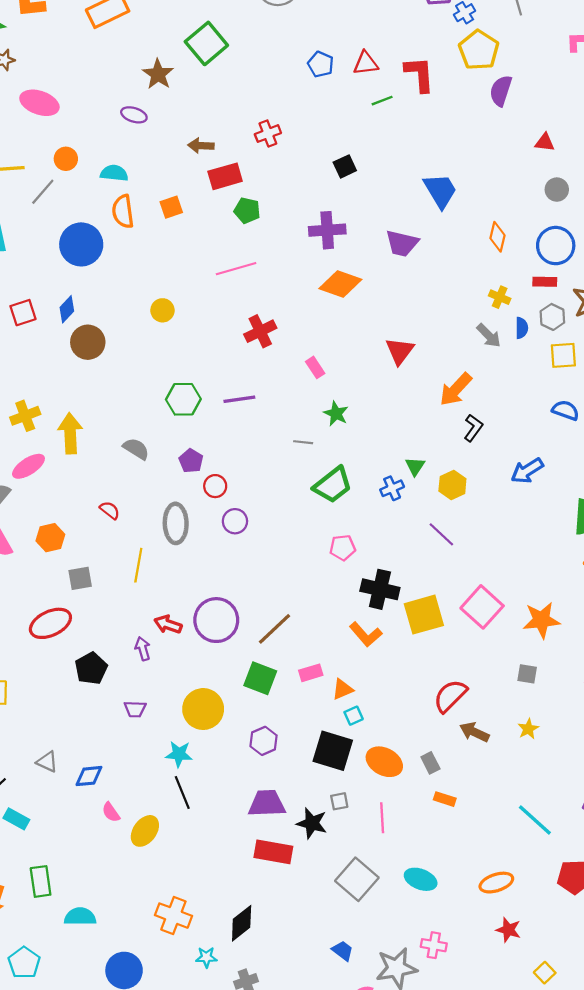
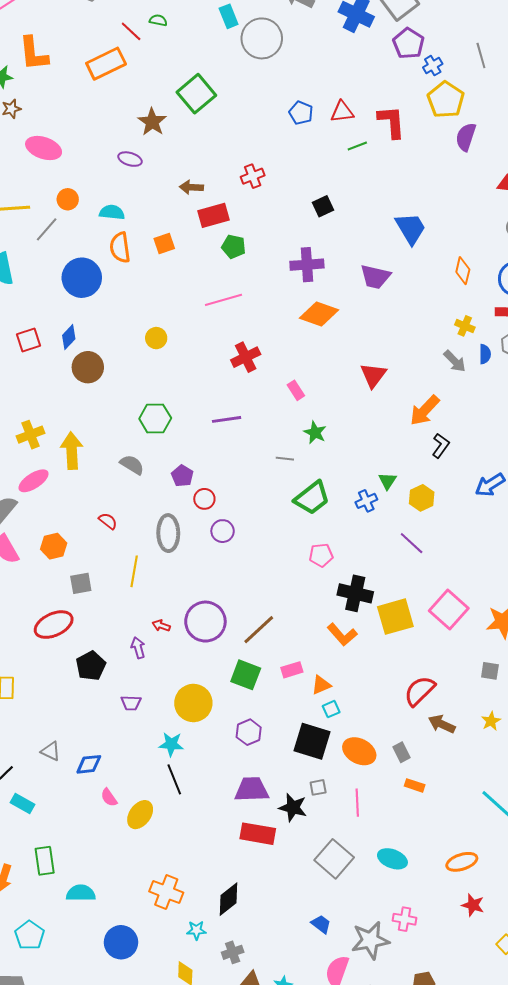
green hexagon: (183, 399) -> (155, 418), moved
red arrow: (168, 624) -> (161, 626), size x0.7

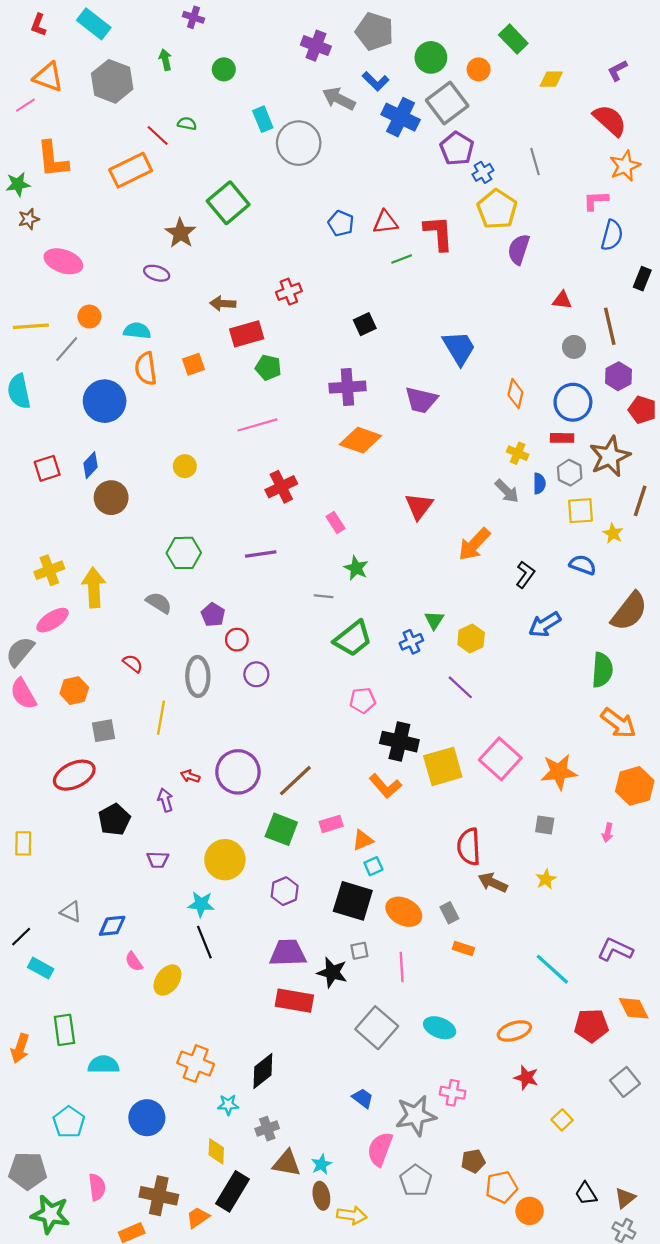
black L-shape: (441, 446) -> (525, 575), moved
red semicircle: (420, 691) -> (469, 847), turned -48
cyan pentagon: (29, 935) -> (69, 1122), moved

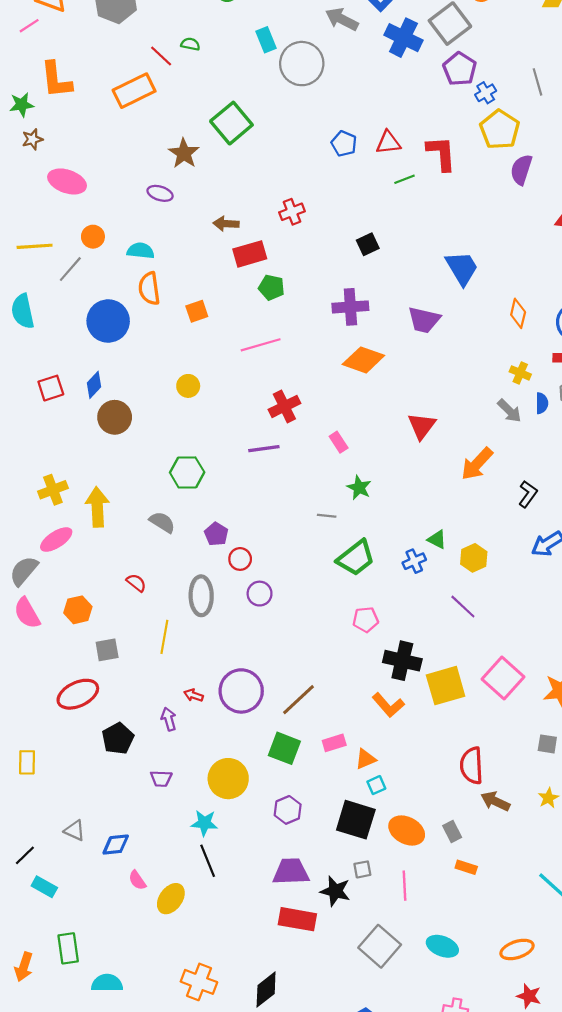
orange square: (193, 364) -> (197, 311), moved
purple line: (261, 554) -> (264, 449), moved
green triangle: (434, 620) -> (437, 540), turned -36

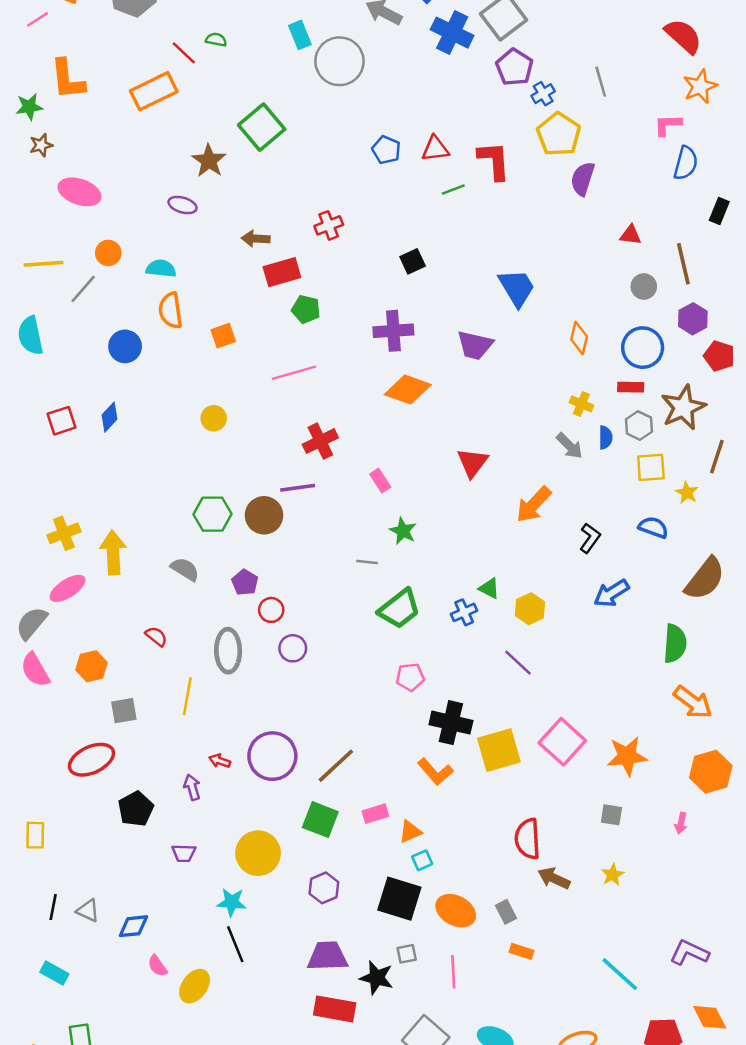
blue circle: (108, 321) -> (125, 346), size x0.7
brown circle: (115, 417) -> (264, 515), moved
black line: (25, 855) -> (53, 907), moved, turned -35

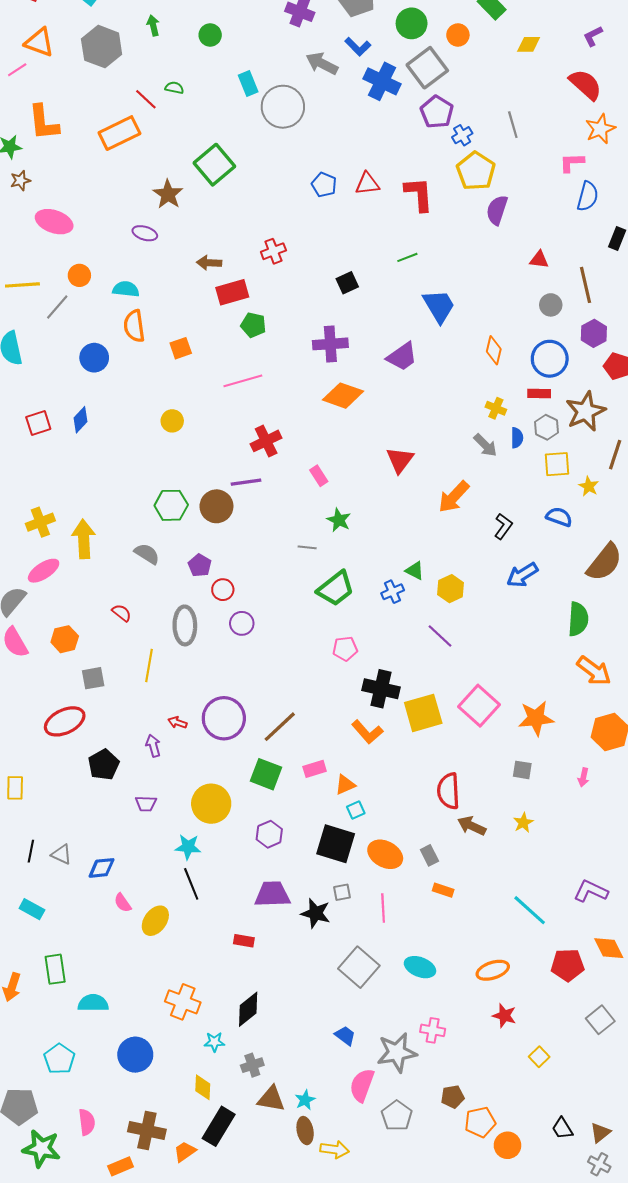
green line: (453, 189) -> (407, 257), moved
purple trapezoid: (475, 345) -> (402, 357), turned -48
red rectangle: (335, 1009) -> (244, 941), moved, size x0.6

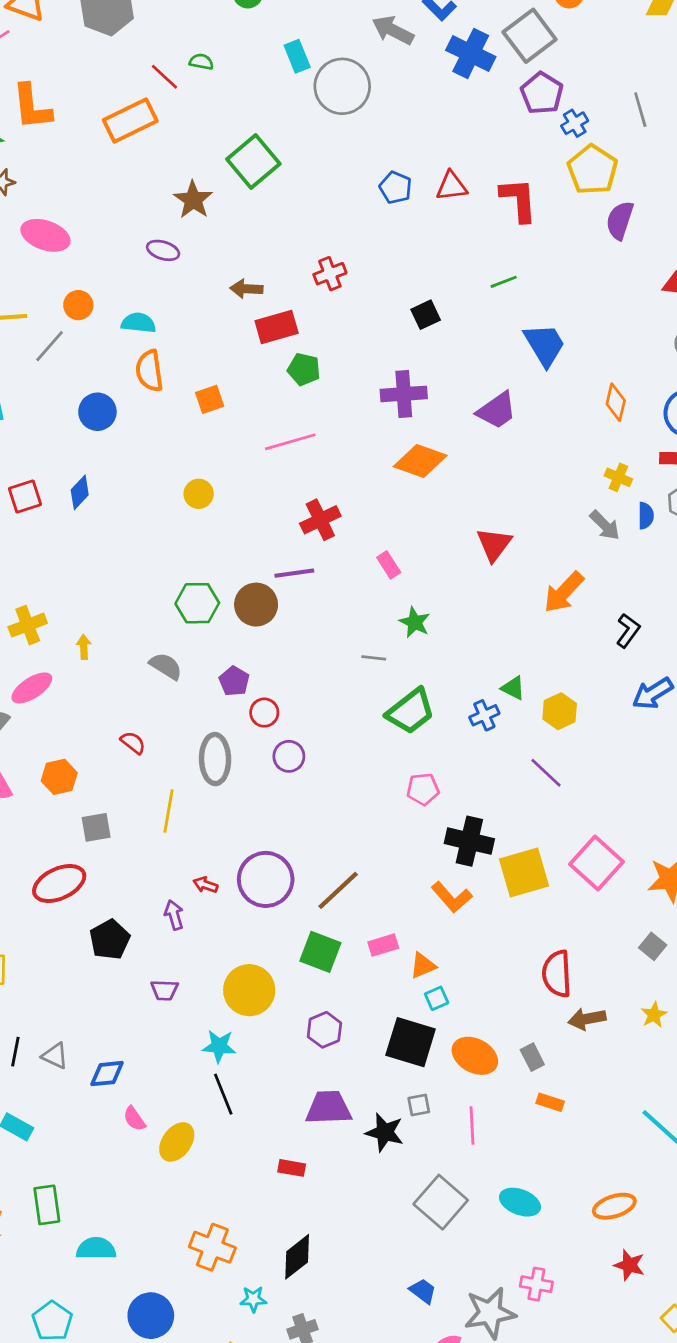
yellow arrow: (84, 539) -> (84, 647), size x0.5
gray square: (522, 770) -> (653, 946), turned 30
brown arrow: (472, 826) -> (587, 1019), turned -36

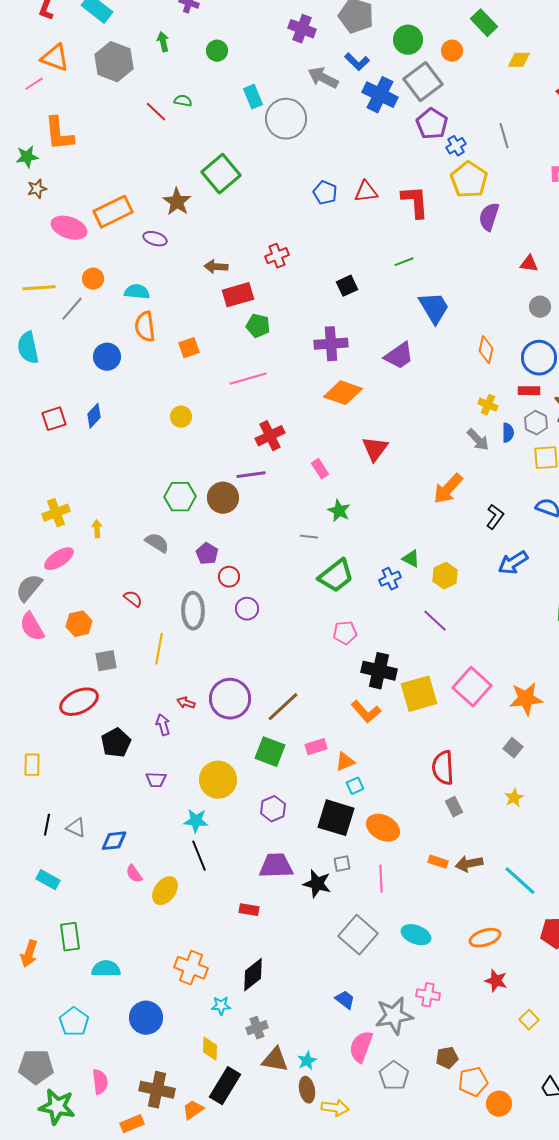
orange rectangle: (130, 120) -> (113, 212), moved
red triangle: (494, 544) -> (375, 449), moved
brown arrow: (587, 1019) -> (469, 864), moved
gray rectangle: (532, 1057) -> (454, 807), moved

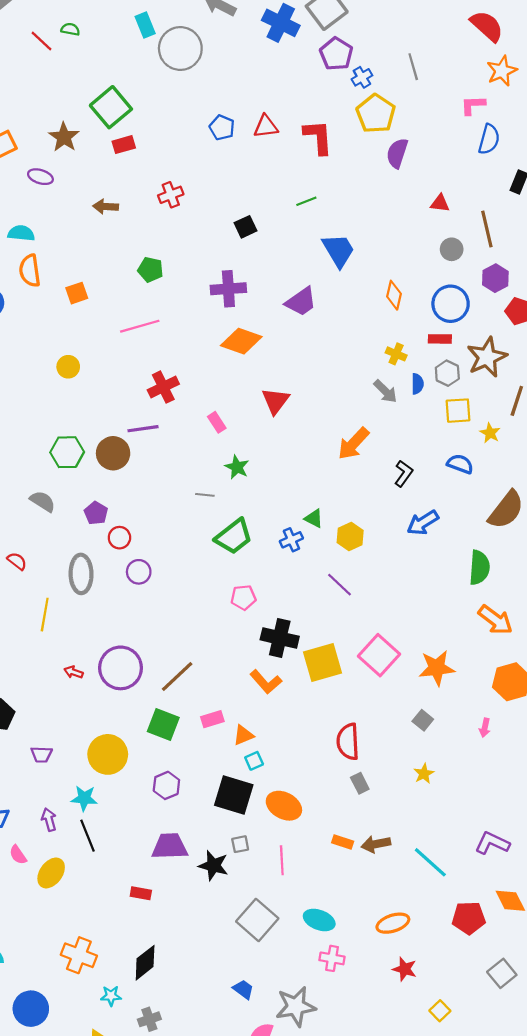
red rectangle: (238, 295) -> (124, 145), moved, size x0.7
purple arrow: (163, 725) -> (49, 820), moved
pink cross: (428, 995) -> (332, 958), moved

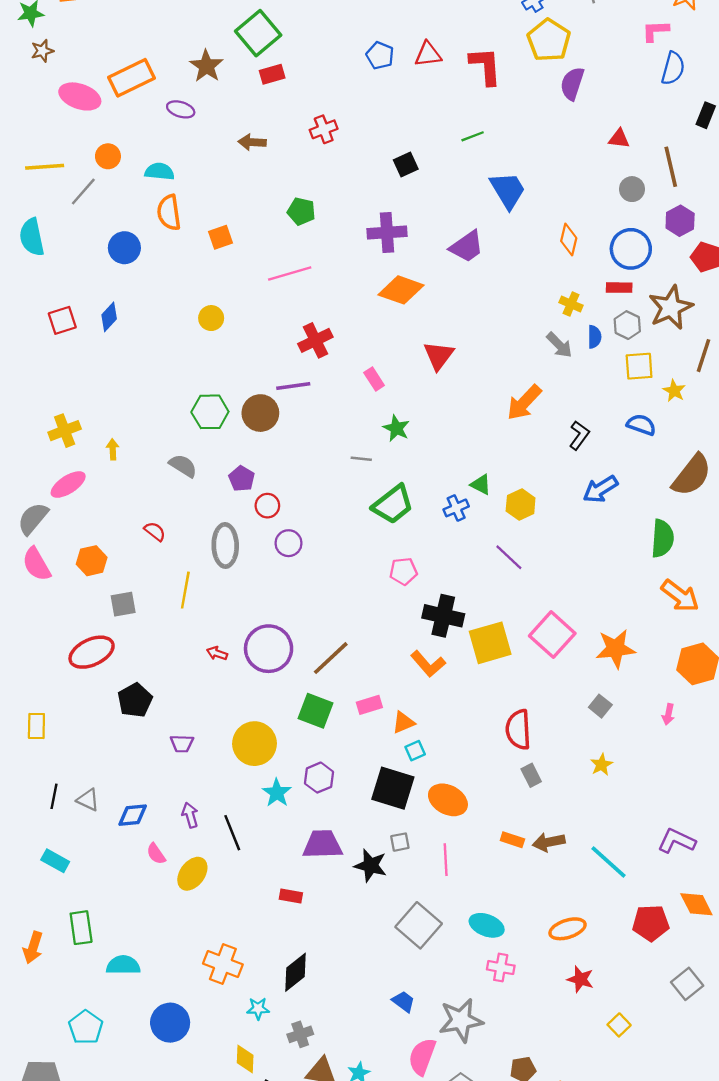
cyan star: (84, 798) -> (277, 793), moved, turned 30

